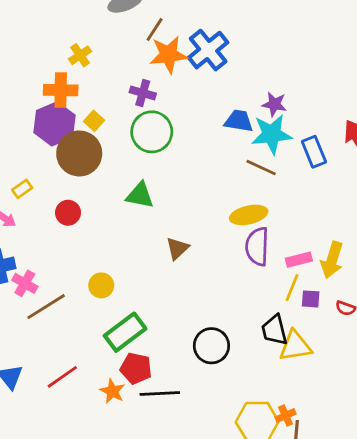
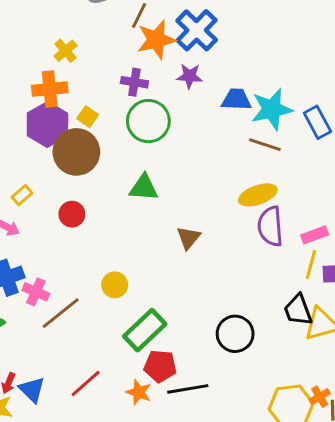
purple star: (274, 104) -> (189, 76), moved

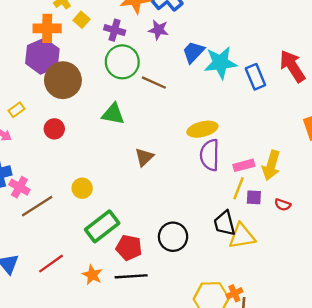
blue trapezoid: (236, 99) -> (193, 52), turned -55
yellow square: (88, 117) -> (81, 20), moved
brown line: (265, 145) -> (154, 83), moved
red pentagon: (160, 366) -> (129, 248), moved

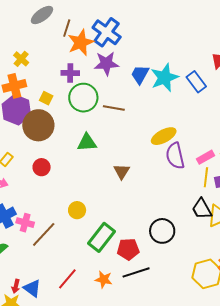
yellow square: (81, 20) -> (46, 98), moved
purple star: (158, 30) -> (106, 64), size x1.4

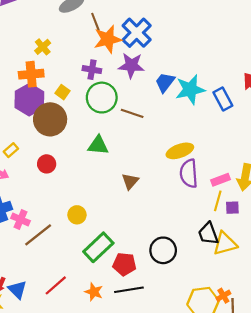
brown line: (67, 28) -> (95, 22), turned -48

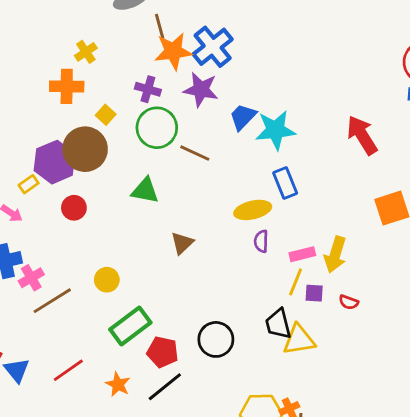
blue rectangle: (223, 99) -> (285, 183), moved
purple hexagon: (29, 100) -> (55, 162), moved
purple semicircle: (189, 173) -> (261, 241), size x0.6
pink cross: (21, 220) -> (31, 278), turned 30
black line: (129, 290) -> (165, 387), turned -36

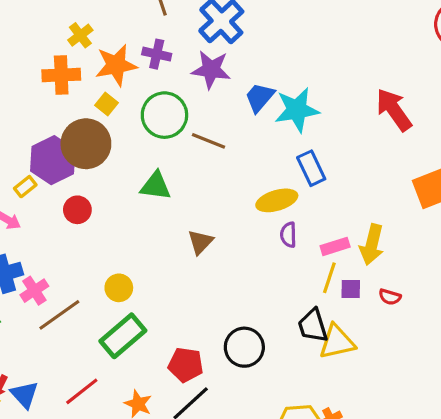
orange star: (173, 51) -> (116, 65), moved
purple cross: (148, 89) -> (157, 54), moved
green rectangle: (130, 326) -> (123, 336), moved

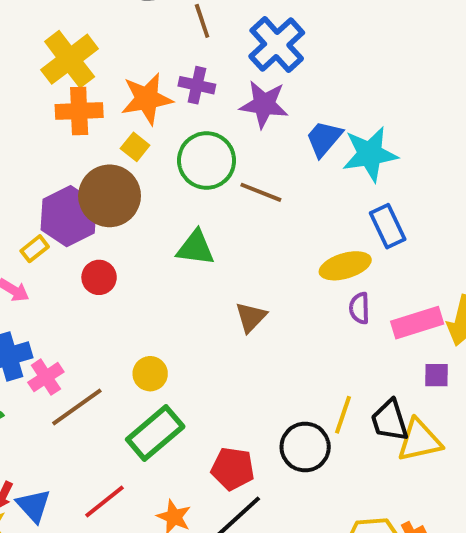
yellow cross: (80, 35) -> (70, 59), moved, size x1.8
pink rectangle: (335, 246) -> (417, 323), size x1.4
yellow line: (329, 278) -> (343, 415), moved

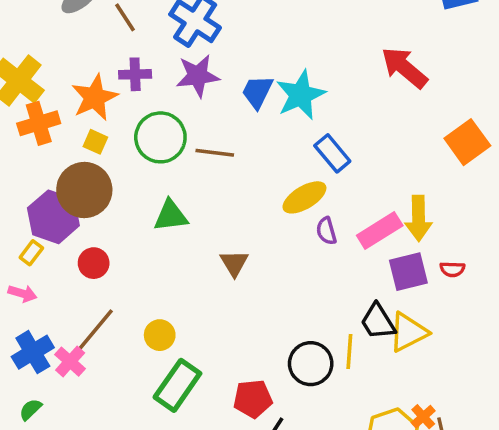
purple square: (436, 375) -> (408, 272), size x1.6
brown line: (77, 407) -> (95, 330), moved
yellow line: (343, 415) -> (349, 351), moved

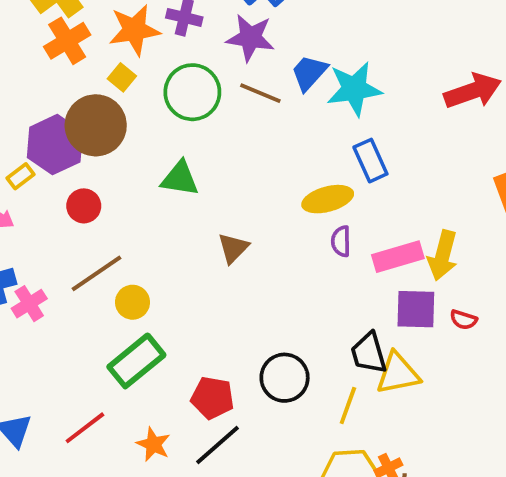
red arrow: (404, 68) -> (473, 91), turned 105
orange cross: (39, 123) -> (67, 41), turned -30
brown line: (215, 153) -> (260, 93), moved
brown line: (95, 330) -> (96, 273), moved
yellow line: (349, 351) -> (348, 405), moved

